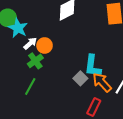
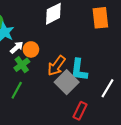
gray square: (80, 78) -> (67, 82), size x1.6
orange arrow: (102, 82) -> (56, 66), moved, turned -100

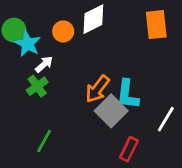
orange circle: (31, 49) -> (63, 31), moved
green cross: (22, 65) -> (37, 86), moved
green line: (17, 90) -> (44, 141), moved

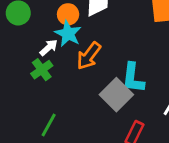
cyan star: (28, 44) -> (68, 34), moved
orange arrow: (97, 89) -> (89, 56), moved

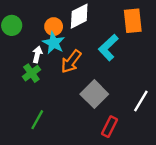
white arrow: (49, 48) -> (37, 55), turned -35
cyan L-shape: (133, 78) -> (108, 48), moved, turned 40

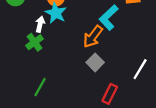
orange arrow: (71, 61) -> (93, 37), moved
gray square: (94, 94) -> (95, 62), size x0.7

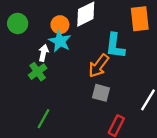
cyan L-shape: (109, 17) -> (115, 46), turned -40
gray square: (95, 62) -> (101, 93), turned -30

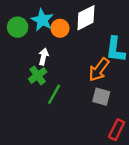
cyan star: (60, 41) -> (42, 20), moved
green line: (43, 119) -> (54, 94), moved

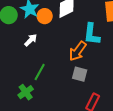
white arrow: (43, 57) -> (31, 40), turned 32
green cross: (38, 75) -> (26, 92), moved

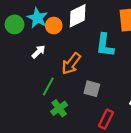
orange arrow: (78, 51) -> (71, 64), moved
green cross: (26, 92) -> (59, 108), moved

